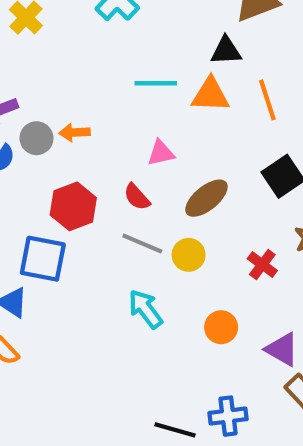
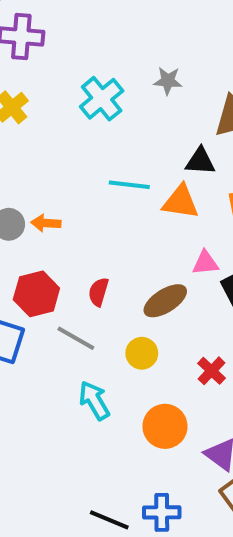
pink triangle: (161, 153) -> (205, 263), moved
red semicircle: (137, 197) -> (98, 292), turned 52
gray line: (142, 243) -> (76, 338), moved
orange circle: (221, 327) -> (165, 426), size x1.4

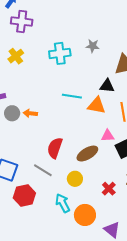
cyan cross: (102, 99) -> (60, 53), turned 30
red semicircle: (98, 292) -> (55, 148), size x1.5
red hexagon: (36, 294) -> (24, 196), moved
cyan arrow: (94, 400) -> (63, 203), moved

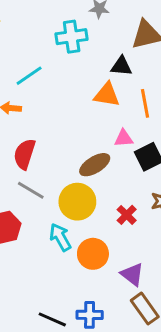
cyan cross: (60, 53) -> (72, 37), moved
cyan line: (72, 96) -> (29, 76), moved, turned -42
red semicircle: (55, 148) -> (24, 154), moved
yellow circle: (75, 179) -> (77, 202), size x1.6

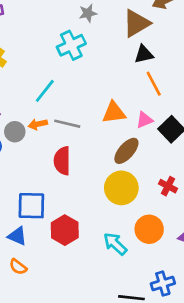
black triangle: (121, 66) -> (144, 54), moved
orange triangle: (107, 95) -> (114, 113), moved
gray line: (31, 190) -> (67, 124), moved
cyan arrow: (60, 237) -> (115, 244), moved

